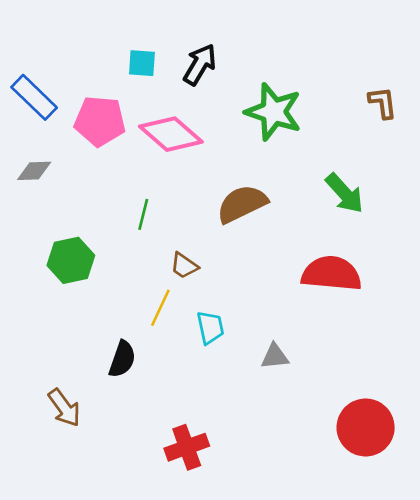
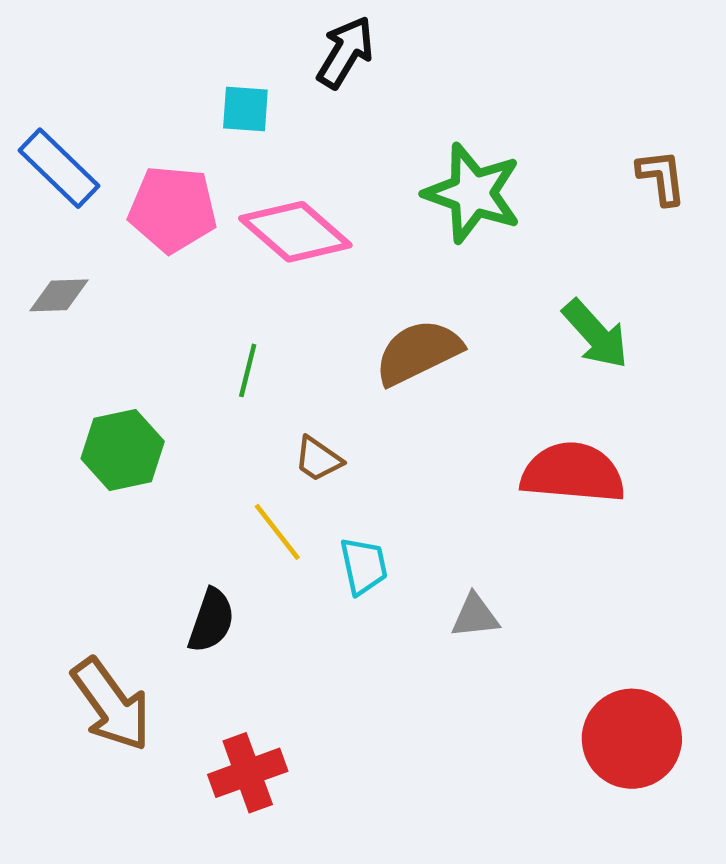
black arrow: (200, 64) -> (345, 52), moved
yellow line: (160, 308) -> (277, 532), turned -63
brown arrow: (64, 408) -> (111, 705), size x1.4
red cross: (187, 447) -> (248, 773), moved

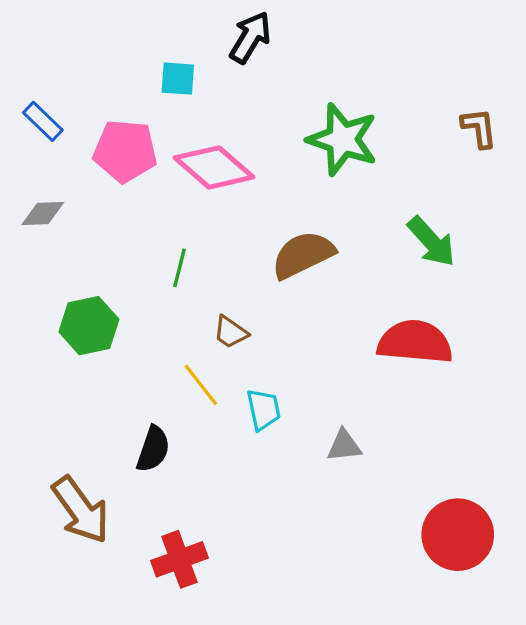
blue rectangle: (59, 168) -> (43, 121), size x0.7

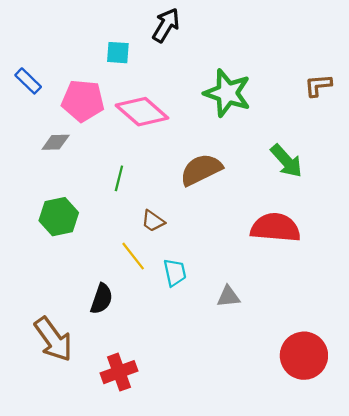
brown L-shape: (479, 128) -> (318, 85), turned -88
gray diamond: (43, 214) -> (56, 142), moved

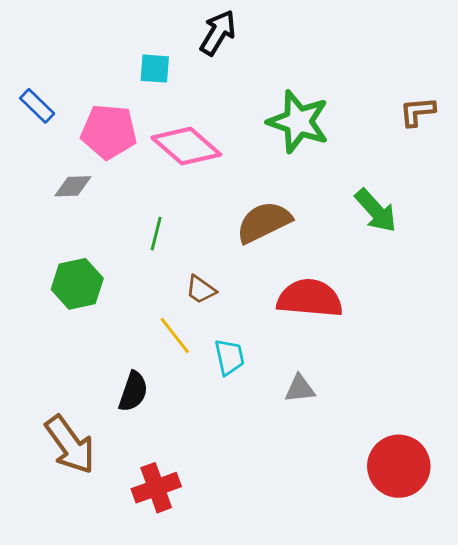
red semicircle: (275, 228) -> (310, 298), moved

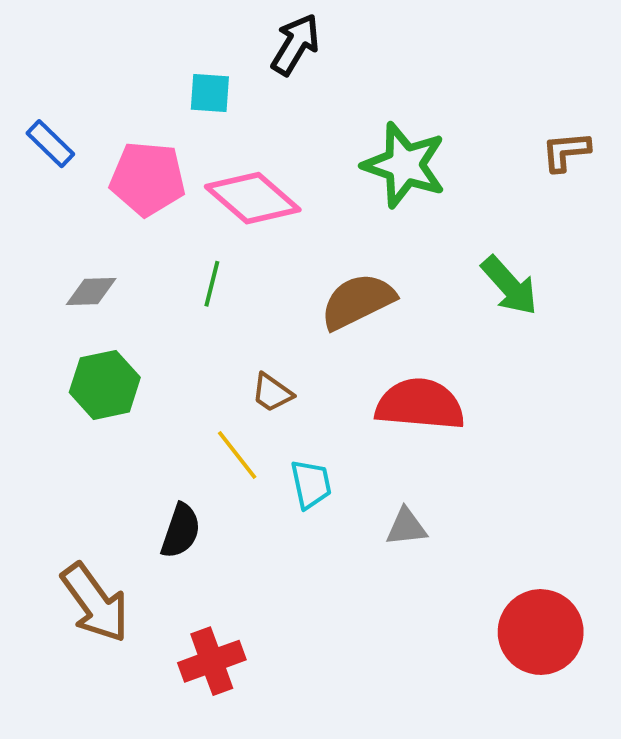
gray diamond: (73, 186) -> (91, 292), moved
green line: (156, 234) -> (212, 284), moved

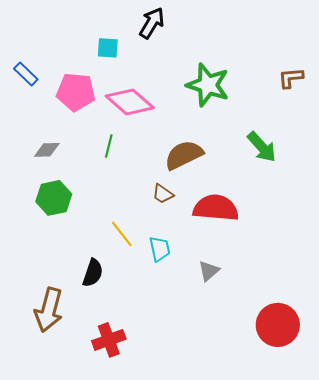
brown trapezoid: (272, 393) -> (163, 194), moved
gray triangle: (406, 527) -> (209, 271), turned -35
brown arrow: (95, 603) -> (49, 310), turned 51

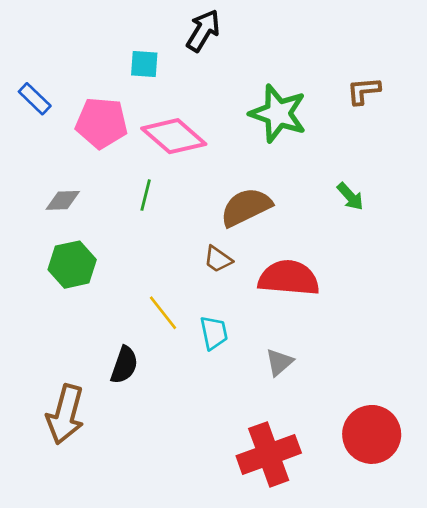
brown L-shape: (291, 78) -> (364, 91), moved
green arrow: (262, 147) -> (350, 196), size x0.7
red cross: (109, 340) -> (269, 454), moved, size x1.4

